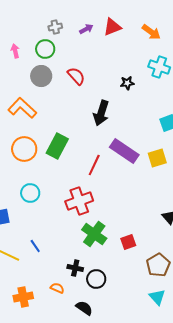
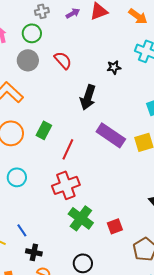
green rectangle: (57, 146) -> (44, 130), size x0.7
red line: (94, 165) -> (68, 149), moved
black cross: (75, 268) -> (34, 252), moved

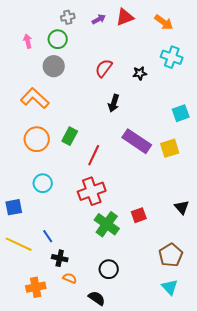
red semicircle: (63, 60) -> (104, 68), moved, turned -102
black arrow: (88, 97) -> (114, 103), size x0.7
red square: (115, 226) -> (139, 215), moved

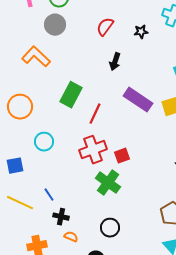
green rectangle: (70, 136) -> (71, 95), size x1.4
orange circle: (37, 139) -> (20, 107), moved
red square: (139, 215) -> (122, 156), moved

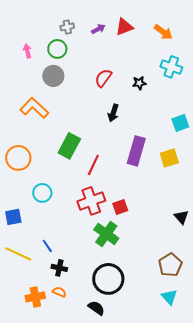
purple rectangle: (138, 100) -> (136, 151), turned 72
black circle: (110, 228) -> (108, 279), size x1.6
orange semicircle: (71, 237) -> (59, 292), moved

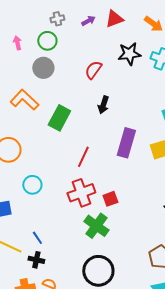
black star: (139, 83) -> (129, 54), moved, size x1.6
green rectangle: (69, 146) -> (59, 118), moved
black cross: (59, 268) -> (36, 260), moved

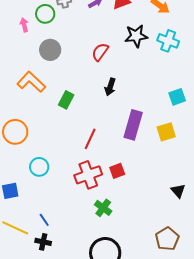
green circle: (47, 41) -> (45, 14), moved
green rectangle: (59, 118) -> (66, 100), size x0.7
red square: (110, 199) -> (117, 171), moved
green cross: (96, 226) -> (103, 208), size x0.7

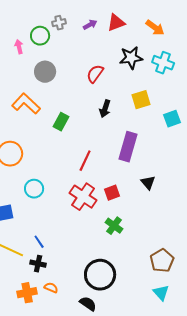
yellow square: (166, 132) -> (141, 100), moved
red cross: (88, 175) -> (83, 197), turned -36
black triangle: (178, 191) -> (148, 183), moved
green cross: (103, 208) -> (114, 226), moved

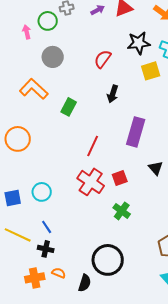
yellow square: (141, 100) -> (151, 71), moved
cyan circle: (34, 189) -> (42, 192), moved
black semicircle: (88, 304) -> (85, 283), moved, turned 72

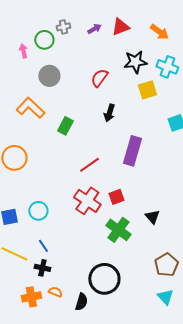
red line: (93, 146) -> (89, 165), turned 30
black triangle: (156, 168) -> (152, 217), moved
green cross: (122, 211) -> (118, 230), size x1.4

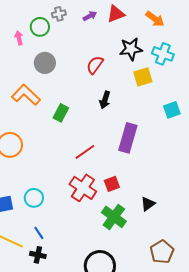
black triangle: (152, 217) -> (148, 204), turned 35

